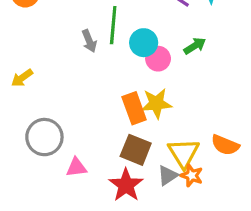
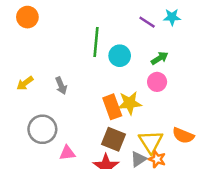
gray arrow: (89, 41) -> (61, 86), moved
pink circle: (158, 59) -> (157, 82), moved

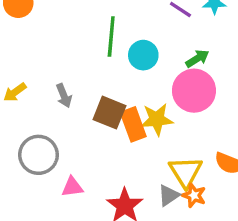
pink circle: (157, 82) -> (194, 91), size x1.6
brown square: (113, 139) -> (109, 113), moved

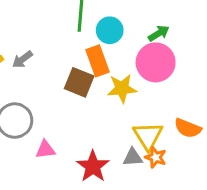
gray arrow: (64, 96) -> (22, 59), moved, turned 75
orange rectangle: (133, 124) -> (97, 61), moved
gray triangle: (169, 195) -> (133, 157), turned 30

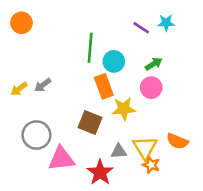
pink circle: (156, 62) -> (151, 88), size x0.7
brown square: (79, 82) -> (90, 123), moved
pink triangle: (45, 150) -> (61, 159), size x1.6
gray triangle: (133, 157) -> (119, 151), moved

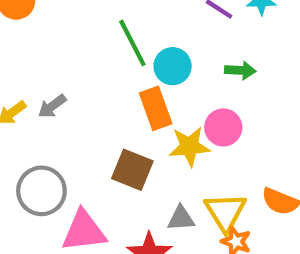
green line: (90, 48) -> (132, 43), turned -32
green arrow: (154, 64) -> (240, 70), turned 35
pink circle: (151, 88) -> (223, 127), moved

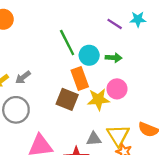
green arrow: (240, 70) -> (113, 58), moved
brown square: (132, 170) -> (67, 99), moved
gray circle: (41, 191) -> (16, 110), moved

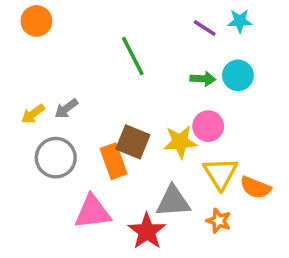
cyan circle: (89, 55) -> (238, 75), moved
orange rectangle: (80, 78) -> (114, 161), moved
yellow triangle: (118, 135) -> (220, 173), moved
gray triangle: (94, 139) -> (173, 201), size x1.5

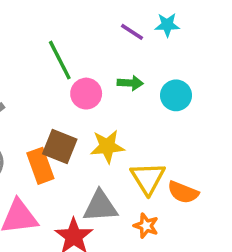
cyan circle: (238, 75) -> (176, 95), moved
pink circle: (208, 126) -> (86, 94), moved

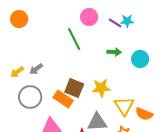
cyan star: (167, 25) -> (127, 21), moved
pink circle: (86, 94) -> (89, 17), moved
orange rectangle: (40, 166) -> (63, 99), turned -36

